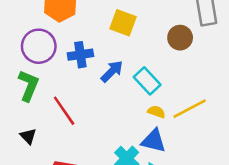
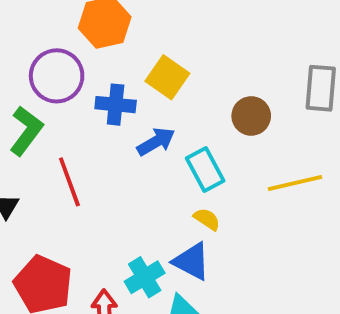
yellow square: (123, 23) -> (167, 77), moved
brown circle: (180, 38) -> (251, 116), moved
yellow line: (190, 109) -> (295, 183), moved

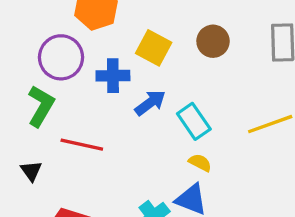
brown circle: (251, 116) -> (213, 41), moved
red line: (69, 182) -> (82, 145), turned -51

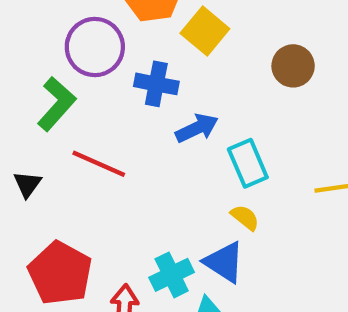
yellow square: (154, 48) -> (205, 31), moved

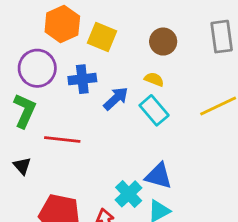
yellow semicircle: (245, 217) -> (154, 79), moved

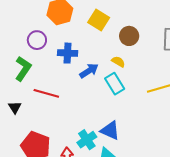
yellow square: (102, 37) -> (99, 20), moved
purple circle: (37, 68) -> (37, 40), size x0.7

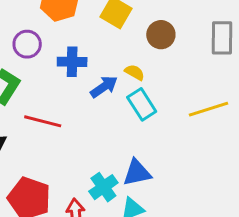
yellow semicircle: (118, 62) -> (135, 72), moved
blue triangle: (110, 130) -> (137, 173), turned -35

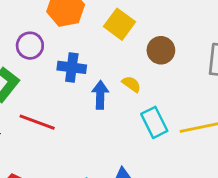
blue arrow: (104, 87) -> (100, 95), turned -60
cyan rectangle: (142, 104) -> (154, 122), moved

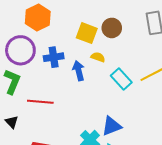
yellow square: (120, 24) -> (87, 33), moved
purple circle: (30, 46) -> (20, 50), size x1.5

